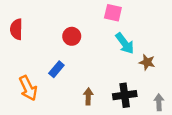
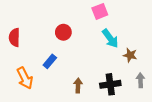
pink square: (113, 13) -> (100, 11), turned -35
red semicircle: (16, 29) -> (14, 37), moved
gray arrow: (159, 102) -> (140, 80), moved

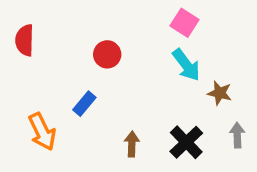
pink square: (100, 11) -> (185, 23), moved, turned -35
red semicircle: (14, 37) -> (25, 40), moved
black cross: (110, 84) -> (186, 142), turned -36

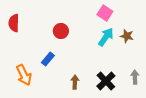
cyan arrow: (186, 65) -> (106, 37), turned -108
brown star: (220, 93) -> (127, 36), moved

